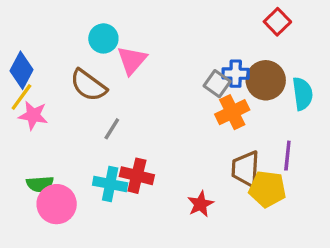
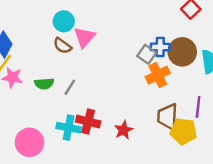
brown semicircle: (88, 85) -> (62, 46), moved, size x0.7
green semicircle: (40, 184) -> (44, 84), moved
red star: (200, 204) -> (124, 130), moved

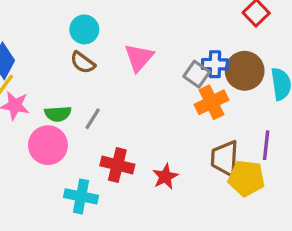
pink triangle: (84, 37) -> (139, 58), moved
cyan cross: (69, 128) -> (81, 196), moved
pink circle: (29, 142) -> (48, 145), moved

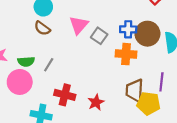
gray square: (197, 74) -> (99, 36), moved
orange cross: (212, 102) -> (126, 54), turned 30

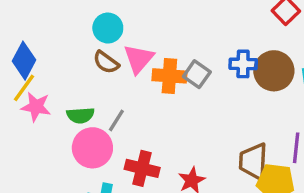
pink triangle: (79, 25) -> (139, 59), moved
orange cross: (126, 54) -> (169, 76), moved
pink circle: (20, 82) -> (92, 148), moved

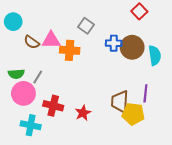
cyan circle: (108, 28) -> (13, 22), moved
pink triangle: (139, 59) -> (51, 40), turned 48
gray square: (197, 74) -> (86, 26), moved

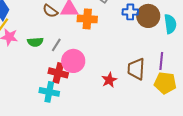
pink circle: (23, 93) -> (73, 61), moved
red cross: (53, 106) -> (58, 73), moved
red star: (83, 113) -> (109, 80), moved
yellow pentagon: (133, 114) -> (165, 83), moved

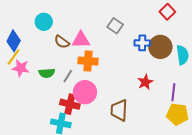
orange cross: (87, 19) -> (88, 61), moved
brown trapezoid: (136, 69) -> (119, 110), moved
red star: (109, 80) -> (145, 82), moved

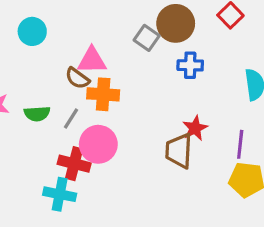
brown semicircle: (62, 42) -> (77, 78), moved
brown circle: (160, 47) -> (176, 23), moved
brown trapezoid: (119, 110) -> (179, 151), moved

